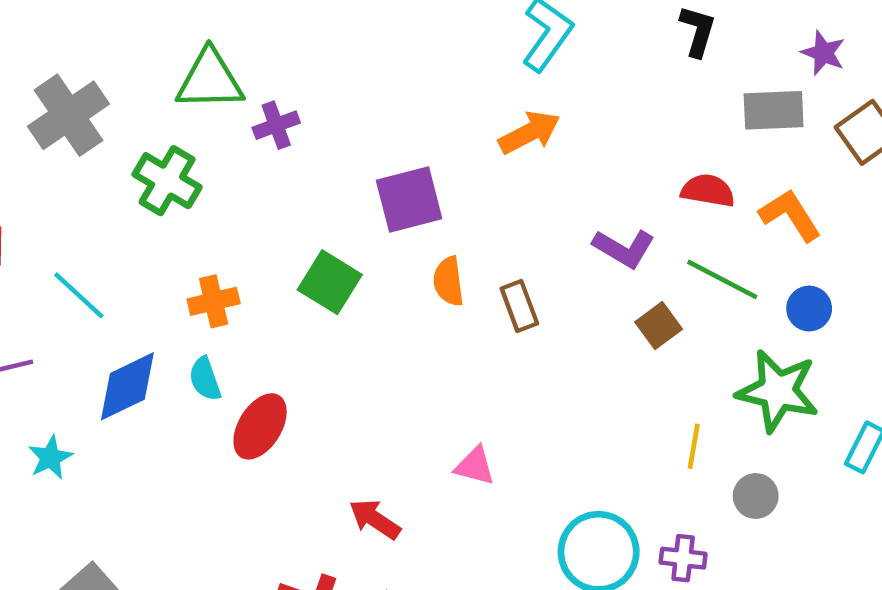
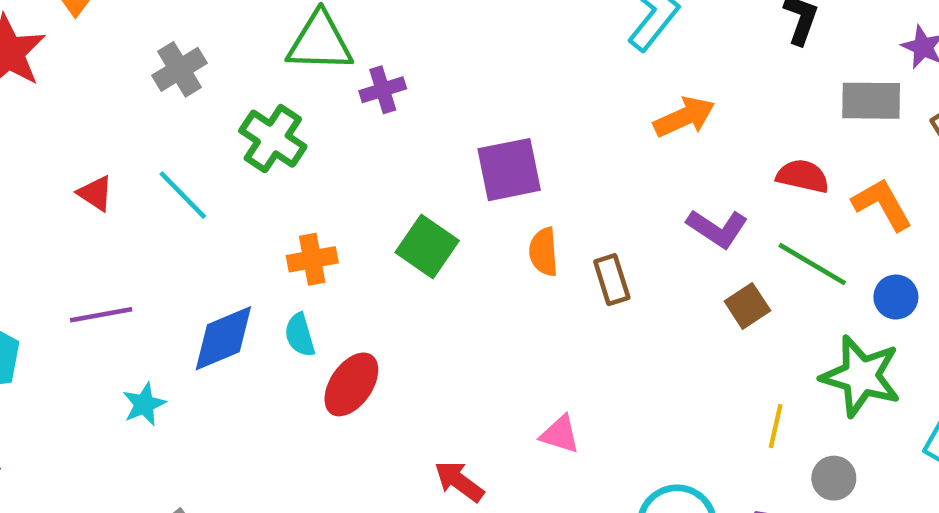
gray cross: (68, 115) -> (180, 69), size x0.7
orange arrow: (530, 132) -> (684, 117), moved
cyan line: (79, 295) -> (183, 195), moved

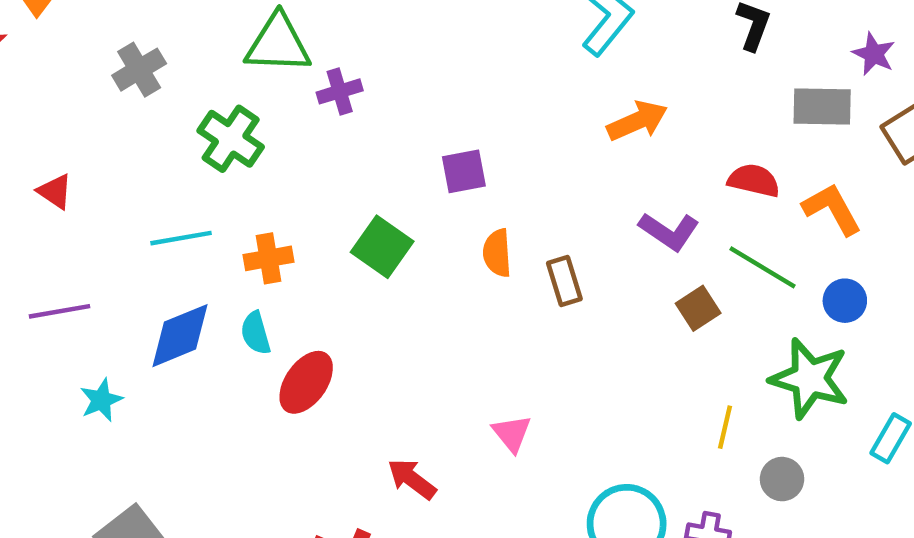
purple square: (509, 170) -> (464, 171), size x0.7
cyan line: (183, 195) -> (181, 238), moved, turned -56
pink triangle: (560, 434) -> (512, 433), turned 33

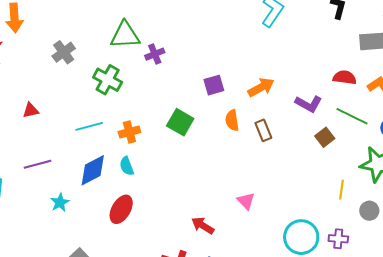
orange arrow: (637, 121) -> (261, 87), moved
red triangle: (55, 191) -> (31, 110), turned -42
red ellipse: (306, 382) -> (121, 209), moved

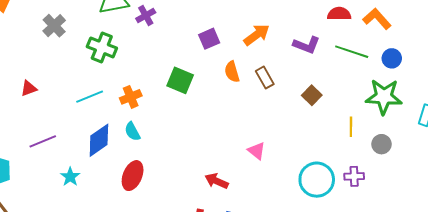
brown square: (325, 137) -> (312, 95), moved

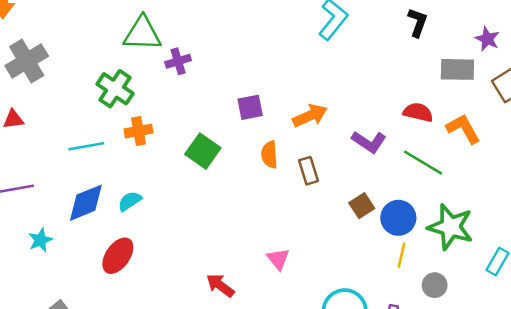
gray cross: (54, 26) -> (27, 61), moved, size x1.4
blue circle: (392, 58) -> (398, 218), moved, size x1.4
orange cross: (131, 97) -> (138, 131), moved
cyan semicircle: (132, 132) -> (130, 201), turned 72

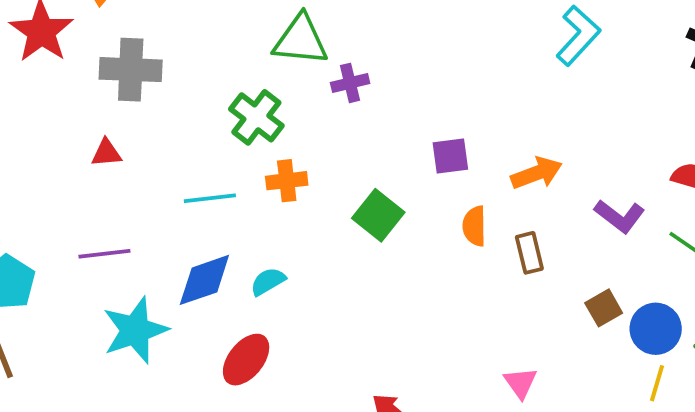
gray cross: (27, 61) -> (131, 70), turned 30
cyan star: (40, 240) -> (135, 330), size x1.8
pink triangle: (278, 259) -> (520, 383), moved

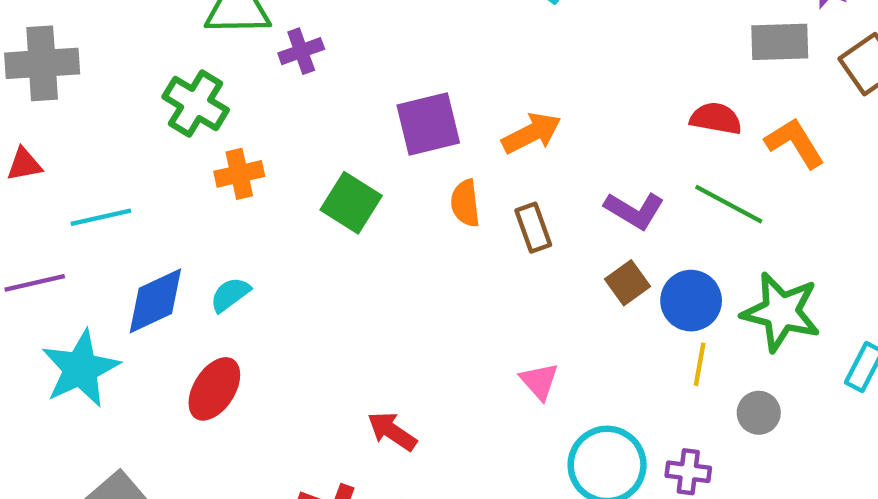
purple square: (450, 156) -> (428, 124), size x1.4
cyan line: (210, 198) -> (101, 217), moved
purple L-shape: (620, 216) -> (634, 210), moved

